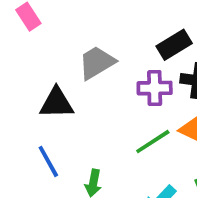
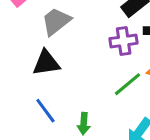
gray trapezoid: (97, 63) -> (56, 21), moved

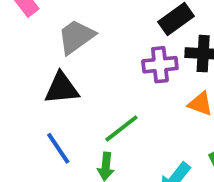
green line: (128, 84) -> (121, 128), moved

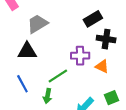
purple cross: (160, 65) -> (80, 56), moved

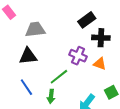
gray trapezoid: (38, 24) -> (35, 29), turned 30
purple cross: (80, 56) -> (78, 56), turned 30

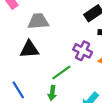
blue line: (26, 87) -> (18, 90), moved

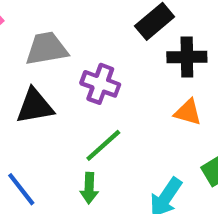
purple cross: (83, 51) -> (100, 84), moved

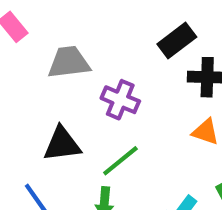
black triangle: (35, 106) -> (62, 144), moved

